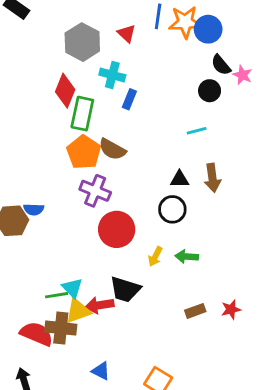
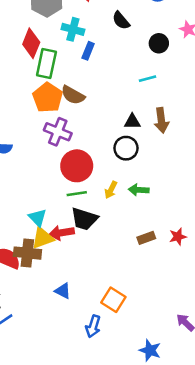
black semicircle: (221, 65) -> (121, 21), moved
green line: (57, 295) -> (77, 194), moved

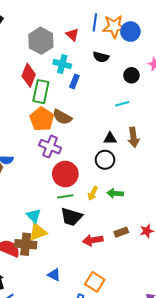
black semicircle: (121, 21) -> (101, 57), turned -35
red arrow: (62, 233) -> (93, 240), moved

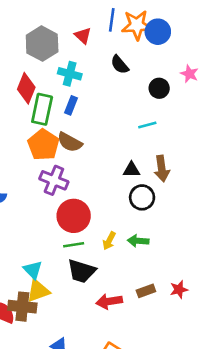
black semicircle: (101, 57) -> (120, 65), turned 35
blue rectangle: (74, 81) -> (71, 105), moved
black circle: (105, 160) -> (142, 197), moved

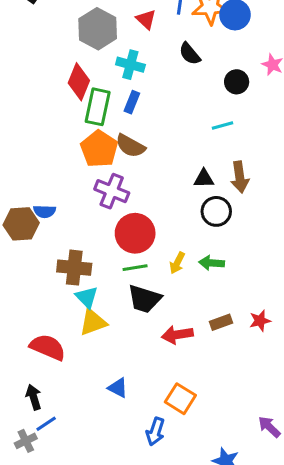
brown cross: (22, 307) -> (74, 268), moved

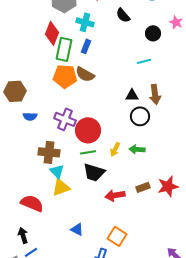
orange pentagon: (99, 149) -> (65, 76), turned -30
purple cross: (112, 191) -> (65, 119), moved
brown hexagon: (21, 224) -> (15, 91), moved
red star: (260, 321) -> (168, 186), size x1.5

